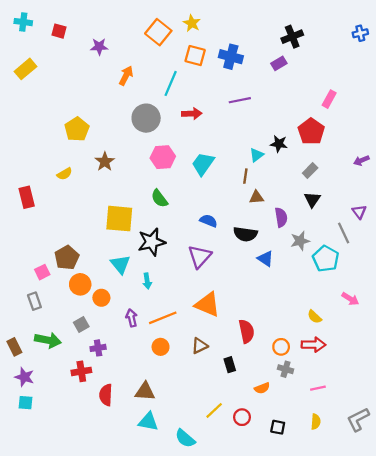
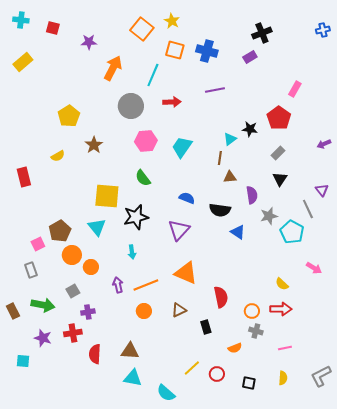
orange arrow: (126, 76) -> (113, 68), size x1.4
cyan triangle: (120, 264) -> (97, 227), moved
purple star: (24, 377) -> (43, 338), moved

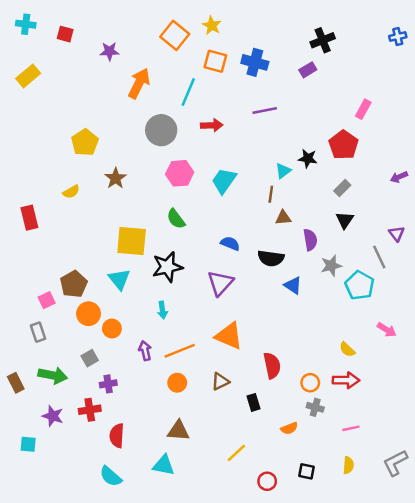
brown triangle: (130, 351) -> (178, 431), moved
red circle: (217, 374) -> (267, 481), moved
cyan semicircle: (166, 393) -> (111, 476), moved

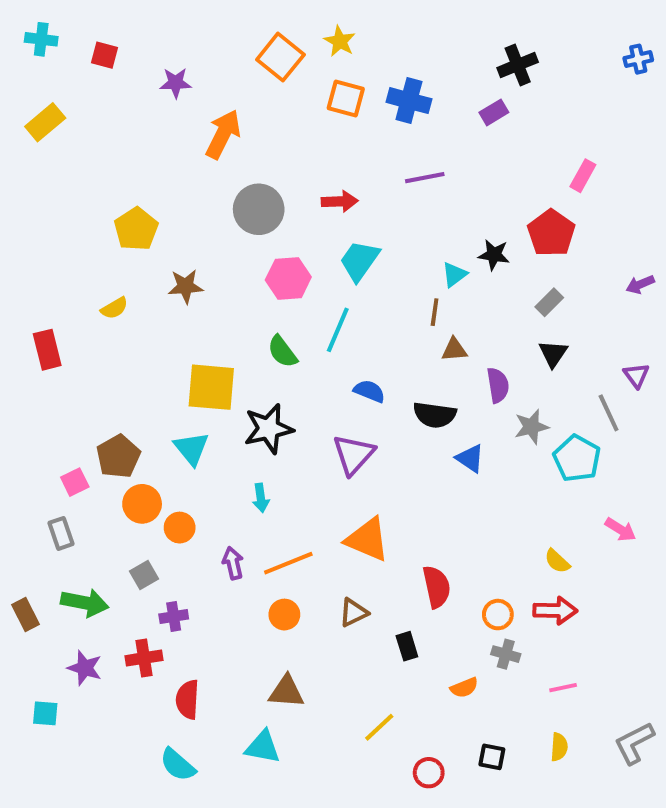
cyan line: (188, 92) -> (338, 330), moved
brown star: (116, 178) -> (186, 286), turned 30
cyan trapezoid: (224, 181) -> (359, 261), moved

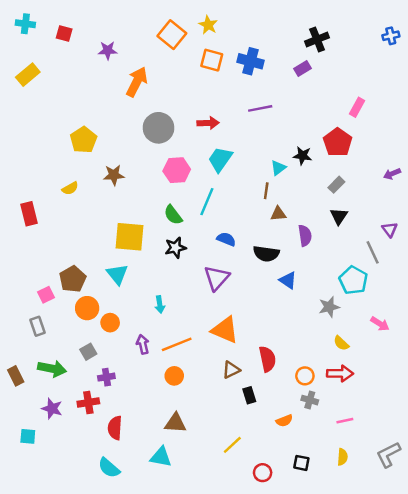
gray star: (531, 427) -> (329, 307), moved
black star: (269, 429) -> (175, 248), moved, size x0.7
brown triangle: (354, 613) -> (231, 370), moved

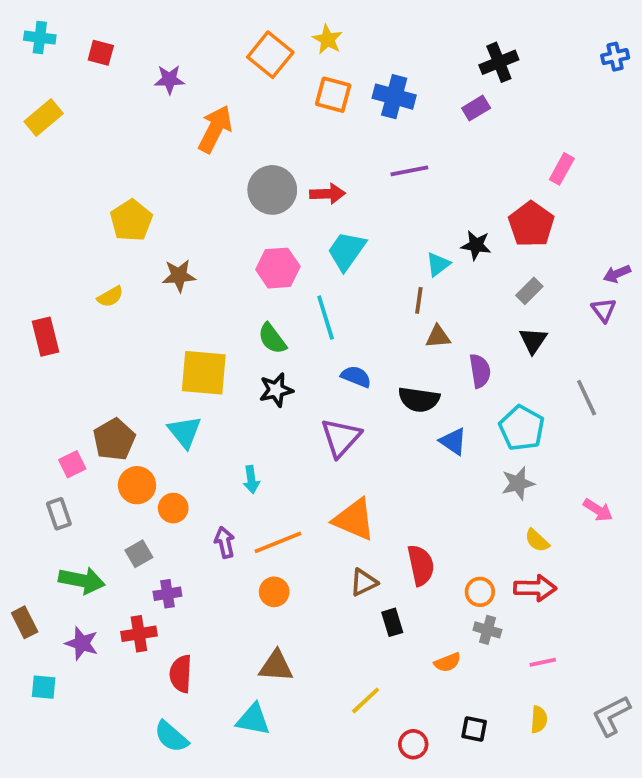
gray circle: (159, 128) -> (272, 190), moved
cyan line: (207, 202) -> (326, 318), turned -40
purple triangle: (390, 229) -> (604, 310), moved
cyan pentagon: (353, 280) -> (522, 428), moved
brown rectangle: (16, 376) -> (25, 622), moved

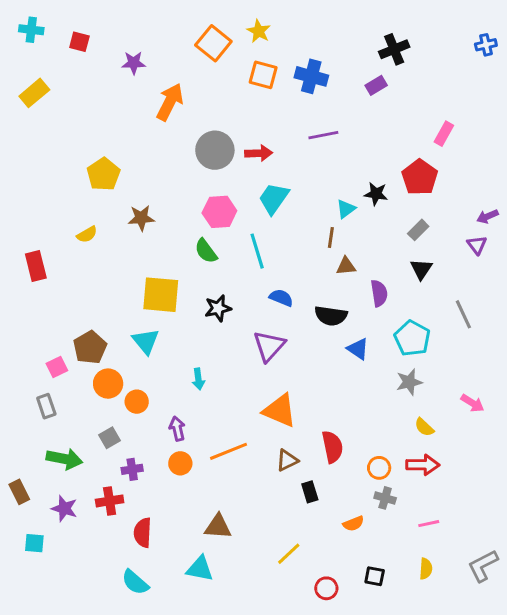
green semicircle: (272, 339) -> (206, 251), moved
orange line: (278, 542) -> (229, 451), moved
orange circle: (274, 592) -> (180, 463), moved

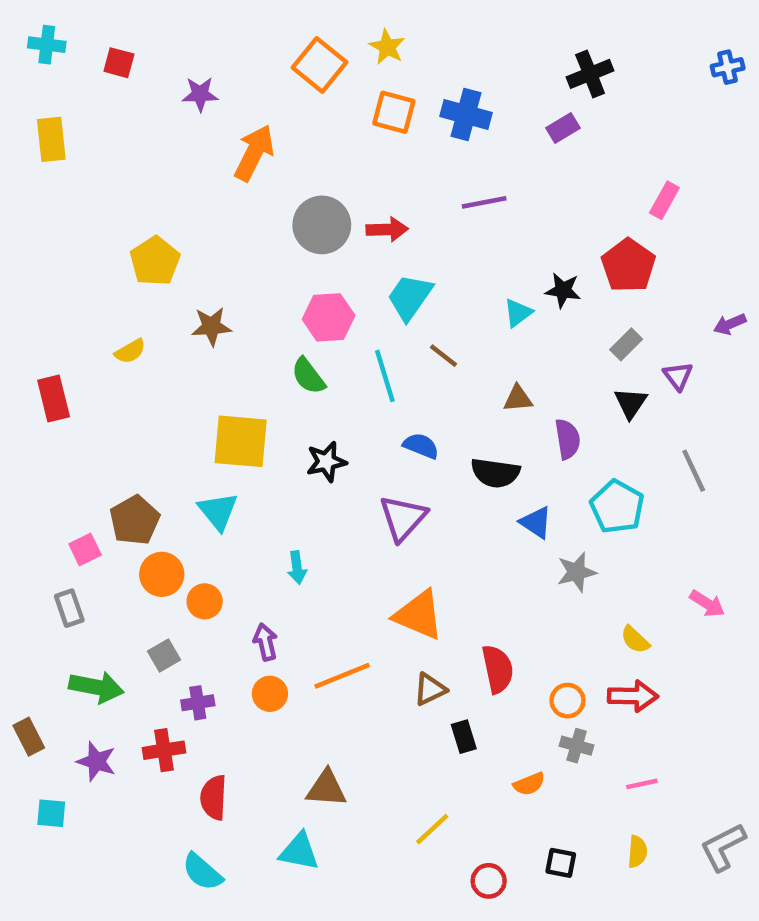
yellow rectangle: (34, 93) -> (51, 139), turned -56
brown line: (331, 237) -> (444, 356), moved, turned -60
purple triangle: (477, 245) -> (678, 376), moved
gray star: (409, 382) -> (577, 572), moved

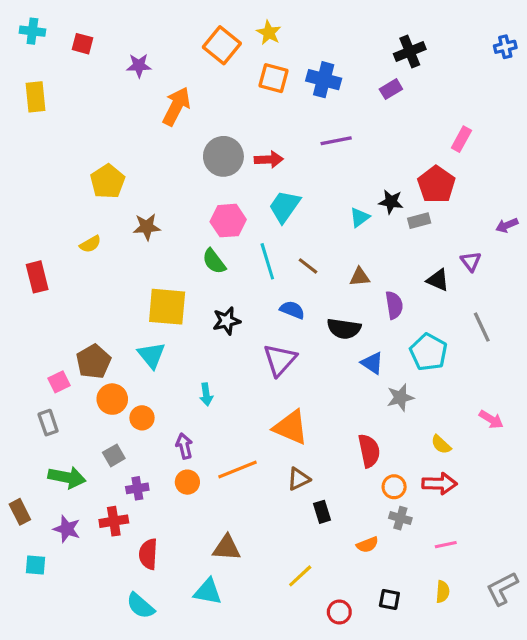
gray rectangle: (626, 344) -> (419, 221), moved, turned 30
brown line: (444, 356) -> (308, 266), moved
black triangle: (631, 403) -> (438, 280), turned -40
red semicircle: (498, 669) -> (369, 451), moved

